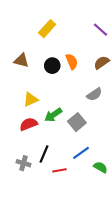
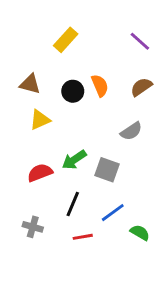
yellow triangle: (31, 99) -> (40, 120), moved
gray square: (77, 122) -> (107, 170), turned -30
black line: (44, 154) -> (73, 204), moved

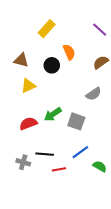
orange semicircle: (100, 86) -> (69, 52), moved
black line: (73, 204) -> (45, 154), moved, turned 72

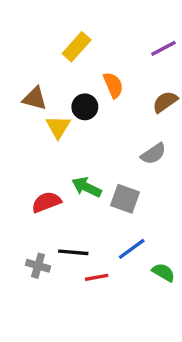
purple line: (100, 30) -> (163, 48), turned -70
yellow triangle: (28, 86) -> (58, 127), moved, turned -35
green arrow: (53, 114) -> (87, 187), turned 60

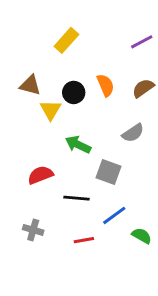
orange semicircle: (113, 85) -> (106, 85), moved
green arrow: (87, 187) -> (78, 145), moved
black line: (73, 252) -> (77, 198), moved

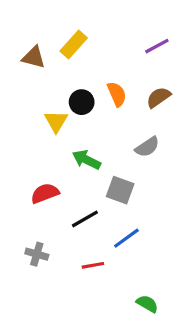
brown triangle: (30, 85) -> (34, 57), moved
black line: (77, 198) -> (85, 219), turned -35
green semicircle: (142, 236) -> (147, 304), moved

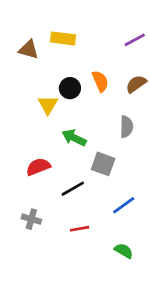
yellow rectangle: (74, 44) -> (63, 38), turned 55
gray semicircle: (147, 147) -> (126, 127), turned -55
blue line: (126, 238) -> (124, 205), moved
green semicircle: (147, 304) -> (124, 251), moved

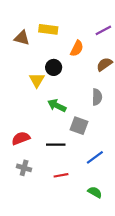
orange semicircle: (100, 81) -> (77, 48), moved, turned 49
red semicircle: (38, 167) -> (21, 138), moved
black line: (73, 189) -> (56, 145), turned 30

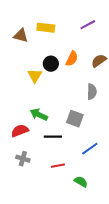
purple line: (103, 30) -> (88, 25), moved
orange semicircle: (77, 48) -> (72, 59), moved
green arrow: (57, 105) -> (39, 115), moved
green semicircle: (95, 192) -> (81, 182), moved

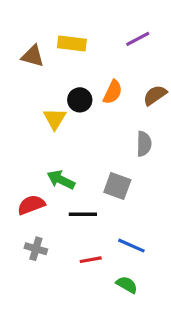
blue line: (90, 149) -> (131, 246), moved, turned 60

